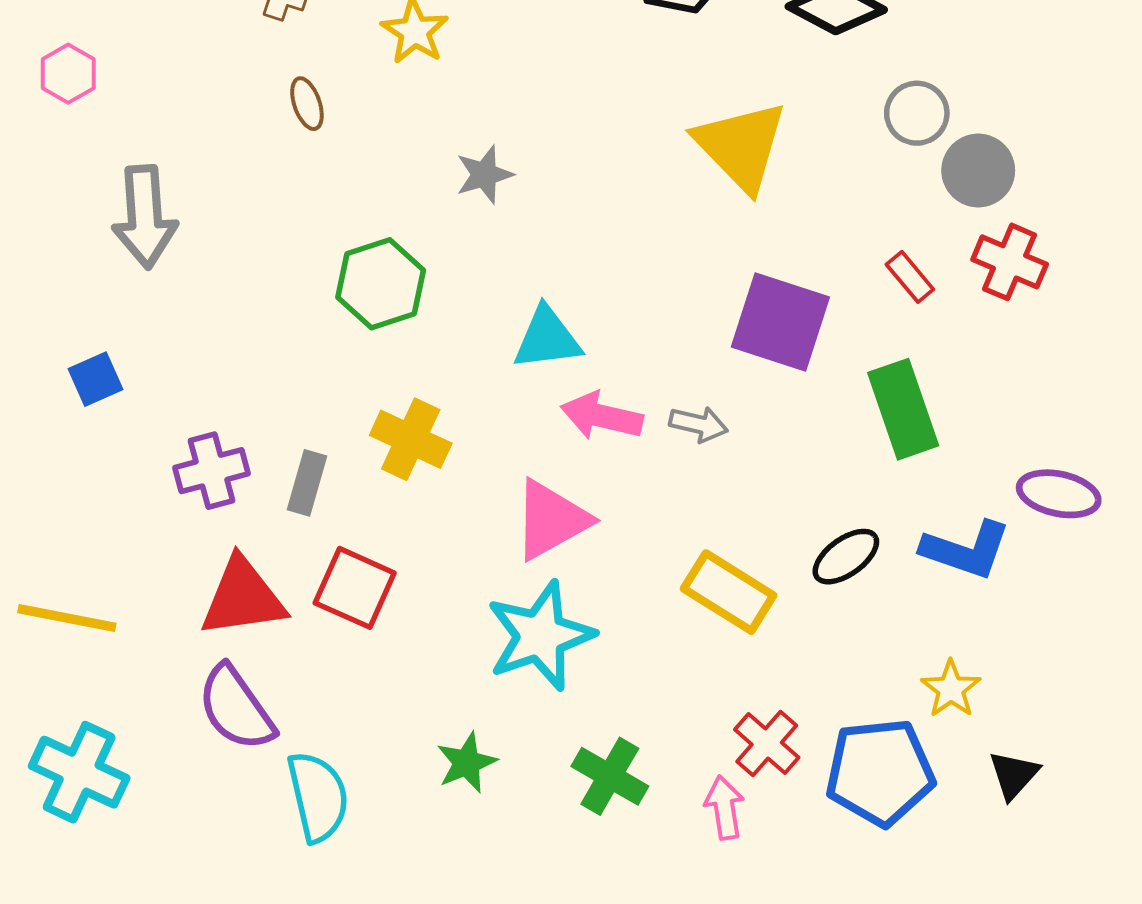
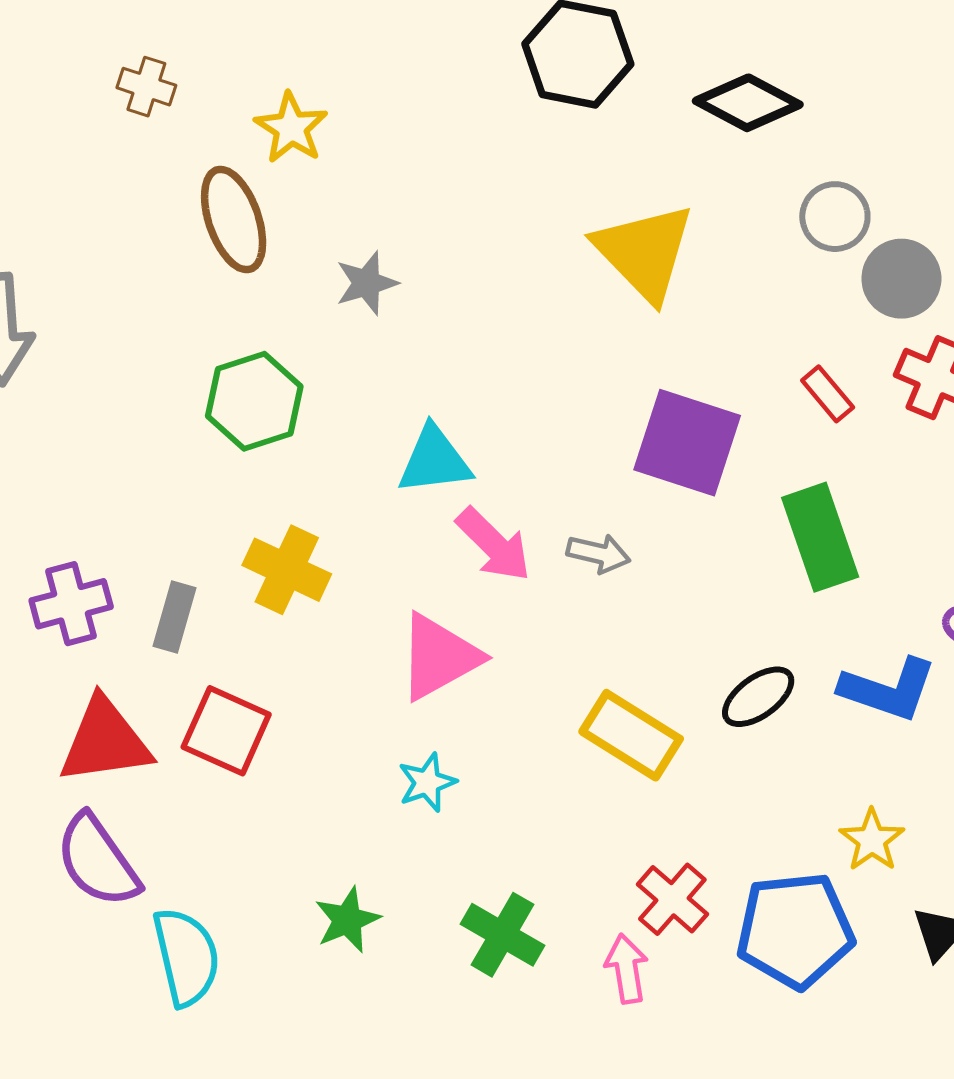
brown ellipse: (307, 104) -> (234, 220), moved, size x1.8
pink arrow: (602, 416) -> (494, 545), turned -148
cyan star: (540, 636) -> (427, 782), size x0.5

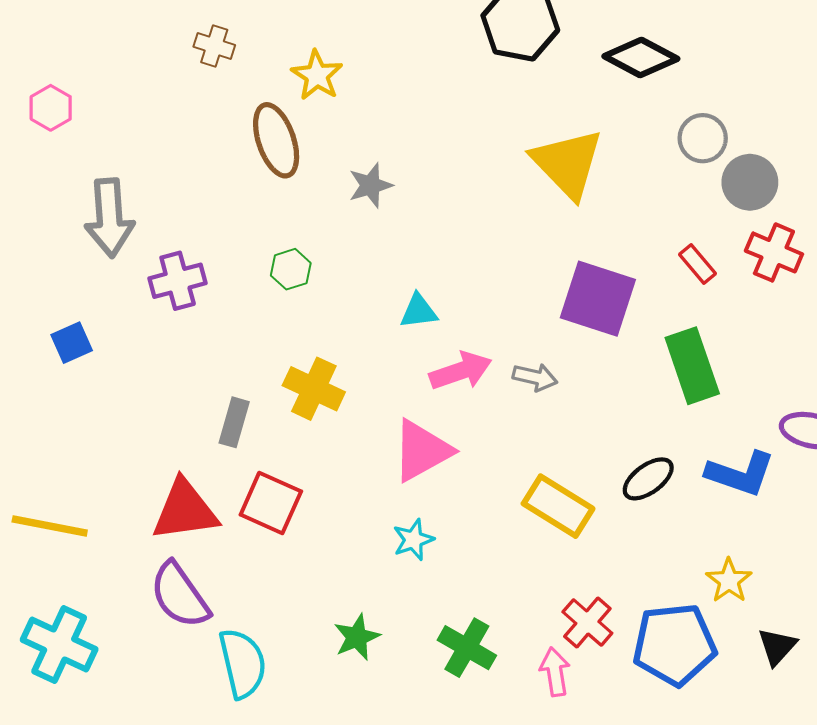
green hexagon: (254, 401) -> (291, 269), size x0.6
cyan triangle: (435, 460) -> (419, 311), size x0.7
pink arrow: (494, 545) -> (461, 371), turned -64
purple cross: (71, 604) -> (178, 281), moved

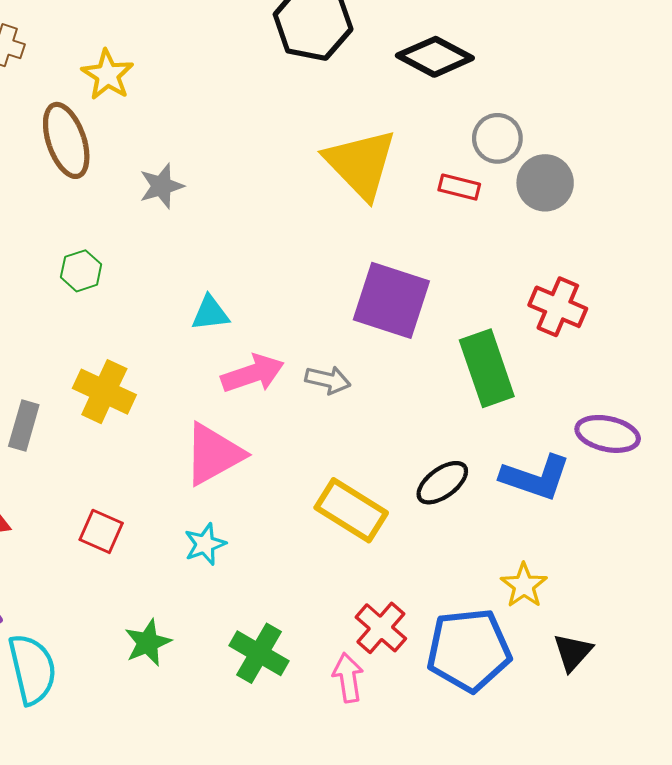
red cross: (774, 252) -> (558, 307), moved
red rectangle: (697, 264) -> (459, 187), moved, turned -36
red square: (271, 503) -> (101, 531), moved, size x0.7

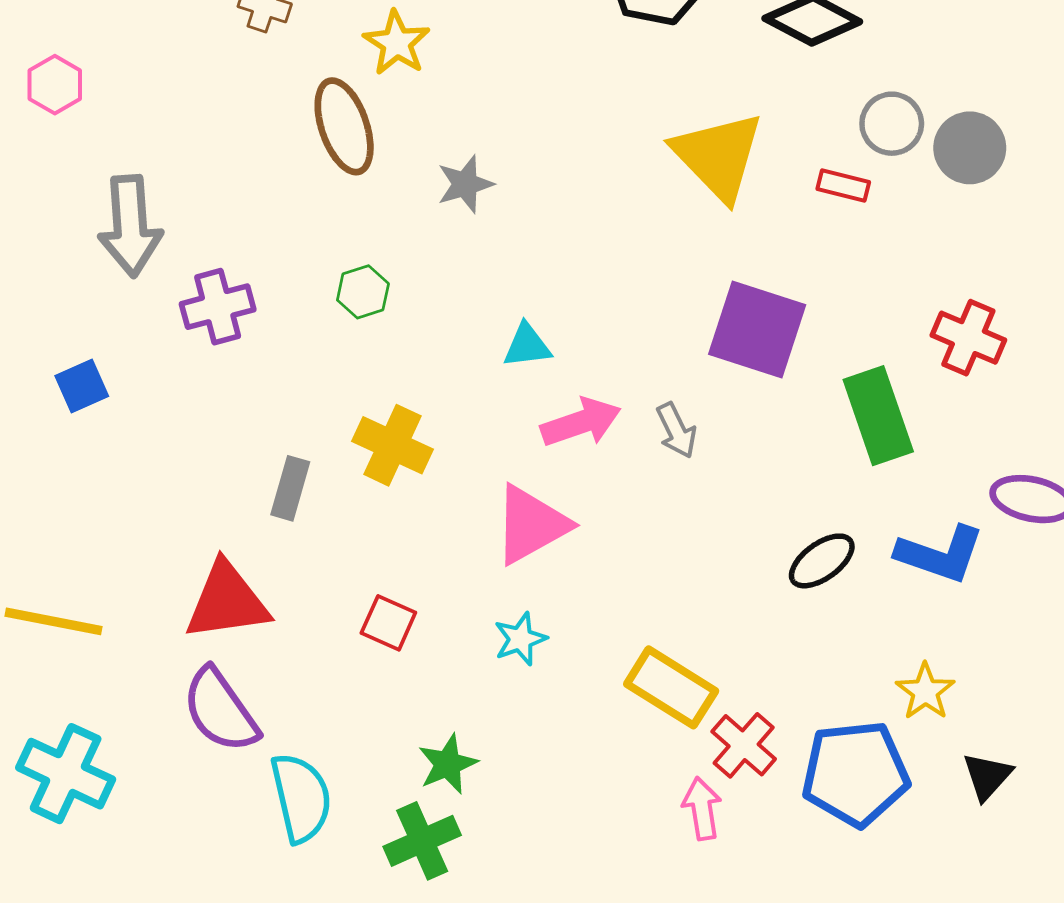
gray circle: (545, 183) -> (970, 148), moved
gray arrow: (328, 380) -> (676, 430), turned 51
yellow rectangle: (351, 510) -> (671, 687), moved
green cross: (259, 653) -> (422, 841), moved, turned 36

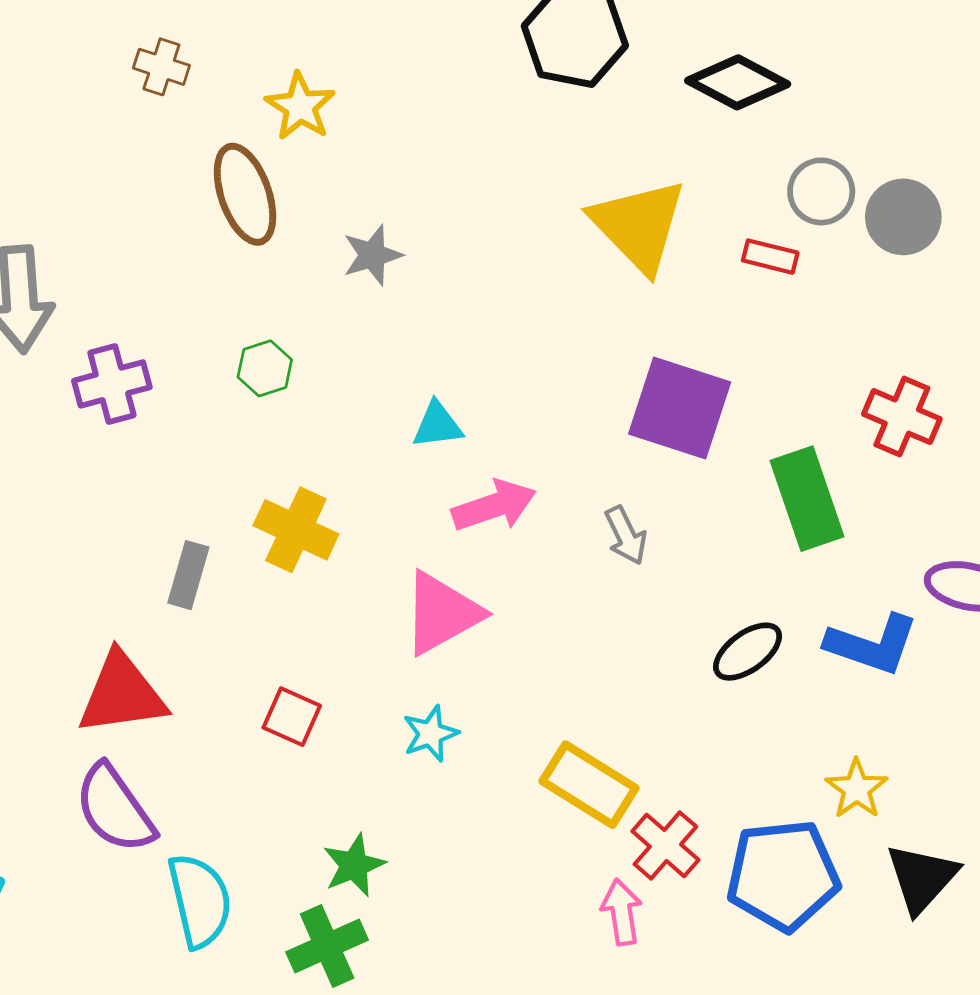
gray arrow: (676, 430) -> (626, 535), moved
black triangle: (987, 776) -> (922, 878), size x1.4

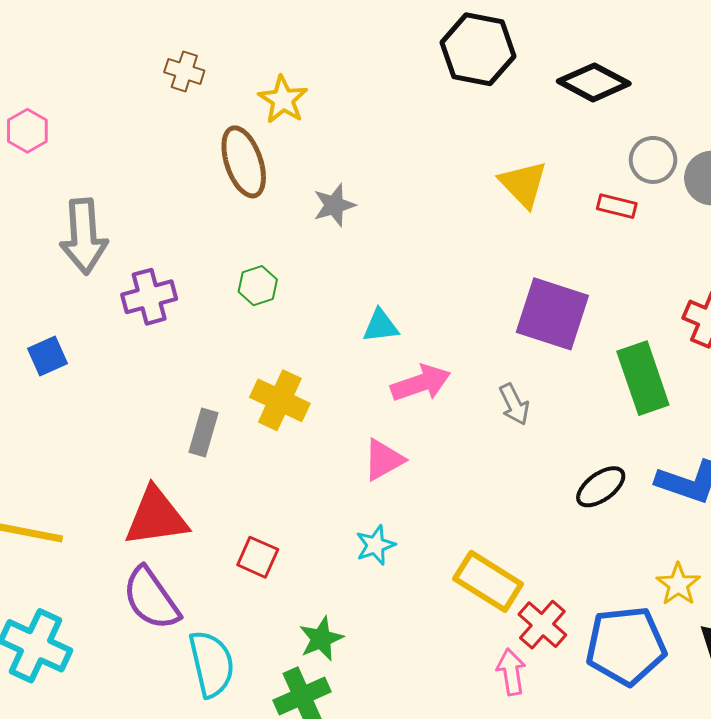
yellow triangle: (639, 225) -> (523, 184), size x0.7
pink triangle: (442, 613) -> (383, 460), size x0.7
red square: (292, 717) -> (258, 557), moved

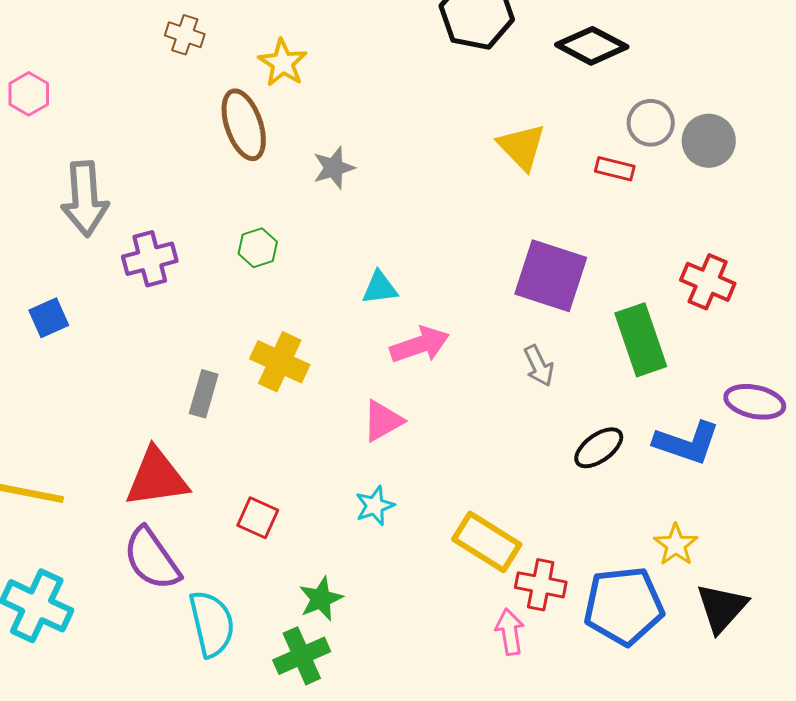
gray arrow: (514, 404) -> (539, 366), moved
red cross: (542, 625) -> (541, 585), turned -30

